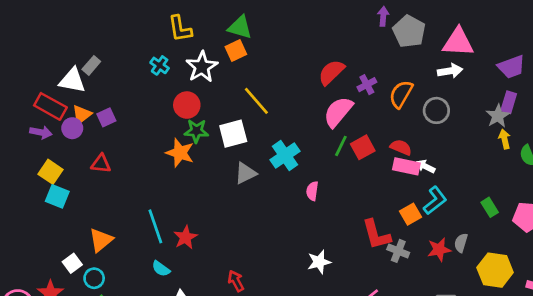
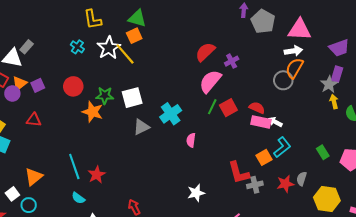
orange semicircle: (401, 94) -> (294, 68), moved
yellow line: (256, 101) -> (125, 54), moved
red circle: (187, 105) -> (73, 86), moved
gray cross: (398, 251) -> (255, 185), turned -35

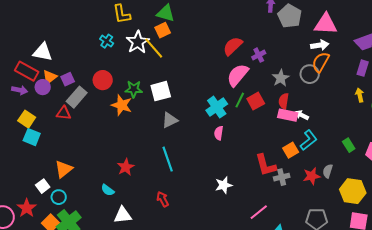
gray rectangle: (27, 47) -> (77, 97), moved, size x1.5
gray star: (329, 84) -> (281, 78), moved
red semicircle: (257, 108) -> (284, 101), turned -105
cyan cross: (171, 114) -> (217, 107), moved
cyan line: (74, 167) -> (168, 159), moved

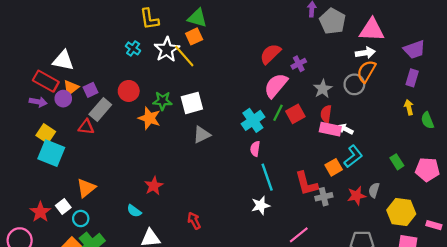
cyan square: (32, 137) -> (51, 153), size x1.4
cyan line: (168, 159) -> (267, 177), moved
red star: (27, 208) -> (40, 212), moved

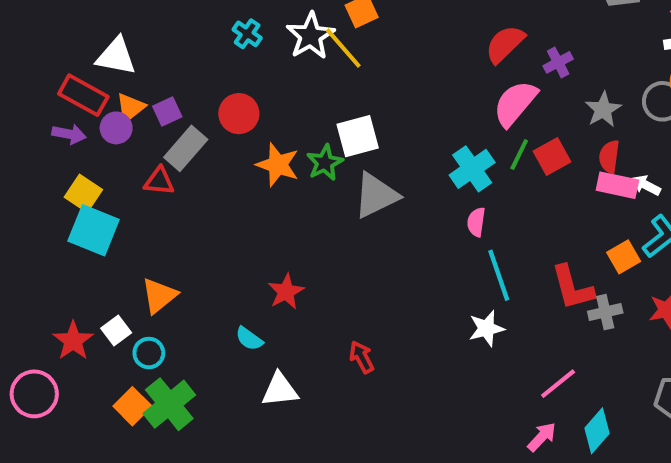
green star: (162, 101) -> (325, 163), moved, turned -30
gray triangle: (202, 135) -> (376, 195), size x1.4

